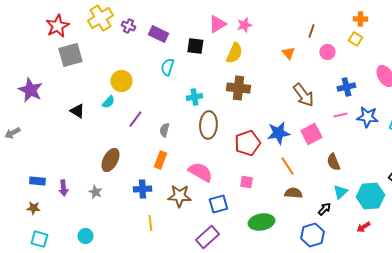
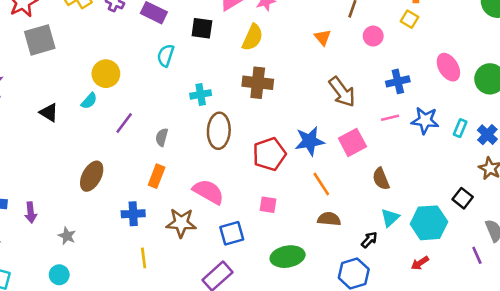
gray star: (95, 192) -> (67, 236), moved

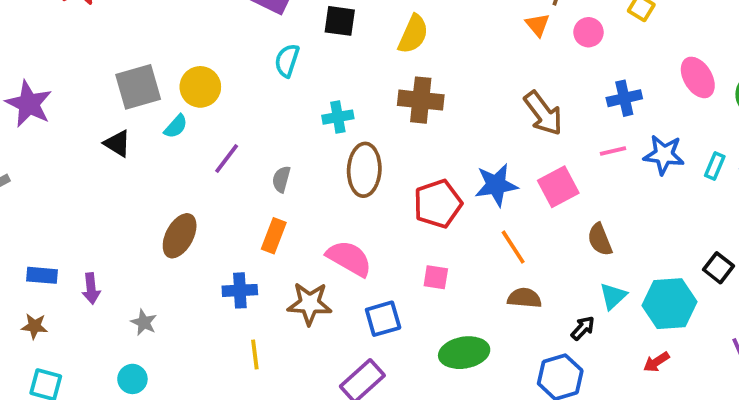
orange triangle: (323, 37) -> (538, 25), moved
gray square: (40, 40) -> (138, 87), moved

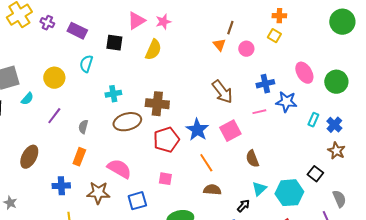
yellow circle: (200, 87) -> (54, 78), moved
brown cross: (421, 100) -> (157, 104), moved
blue star: (664, 155) -> (286, 102), moved
brown ellipse: (364, 170) -> (127, 122), turned 72
blue star: (496, 185) -> (197, 130), turned -30

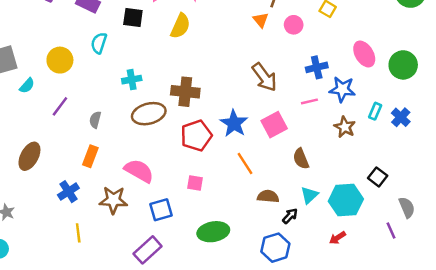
brown star: (336, 151) -> (345, 127), moved
blue cross: (61, 186) -> (68, 192), turned -30
brown semicircle: (212, 190) -> (268, 196), moved

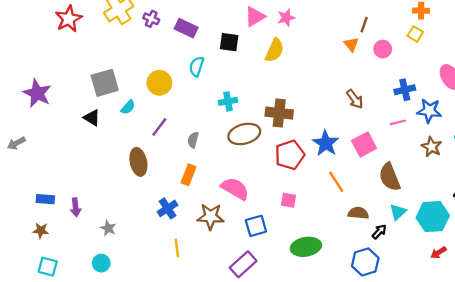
brown arrow: (264, 77) -> (355, 99), size x0.7
brown ellipse: (29, 156) -> (138, 162), moved, turned -40
brown semicircle: (301, 159) -> (390, 177), size x1.4
red arrow: (337, 238) -> (439, 253), moved

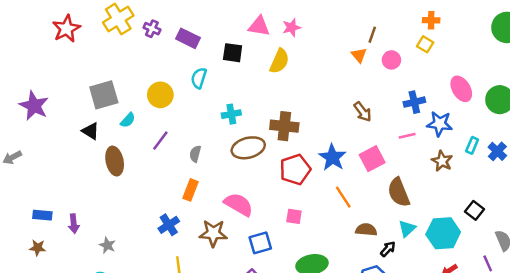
pink triangle: (255, 16) -> (259, 26), turned 40
brown ellipse: (138, 162) -> (115, 161), moved

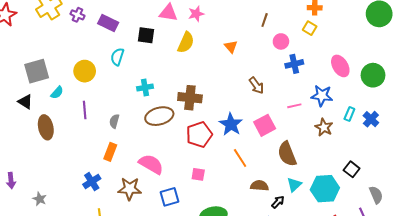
orange triangle: (359, 55) -> (231, 47), moved
blue cross: (414, 102) -> (294, 64), moved
purple line: (160, 141) -> (85, 110), turned -42

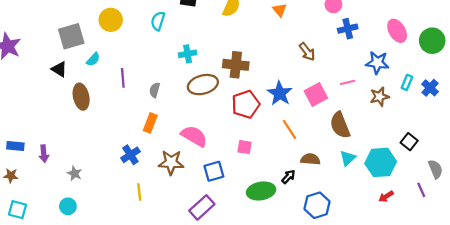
yellow circle: (85, 71) -> (111, 20), moved
pink line: (294, 106) -> (348, 82), moved
brown star: (324, 127) -> (380, 97), turned 30
black arrow: (278, 202) -> (288, 177), moved

